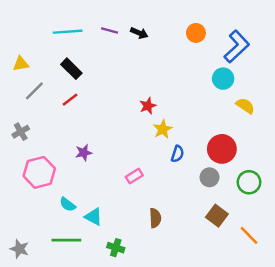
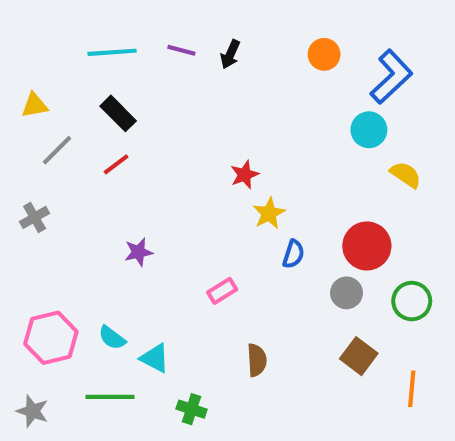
black arrow: (139, 33) -> (230, 54), turned 91
pink hexagon: (39, 172) -> (51, 338), moved
orange line: (249, 235) -> (412, 389), turned 50

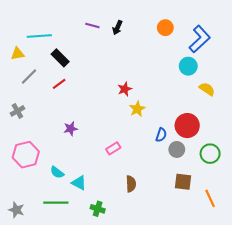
cyan line: (112, 52) -> (39, 36), moved
blue semicircle: (293, 254) -> (161, 135), moved
pink hexagon: (51, 338) -> (26, 155), moved
brown square: (359, 356) -> (183, 182), turned -30
orange line: (412, 389) -> (210, 198), turned -30

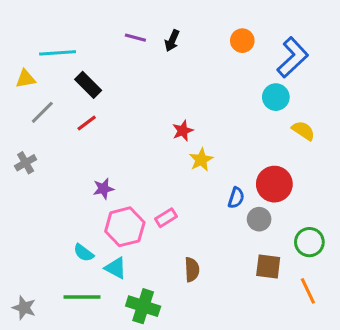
green circle: (210, 154) -> (309, 242), moved
pink hexagon: (26, 155) -> (125, 227), moved
green cross: (98, 209) -> (143, 306), size x1.5

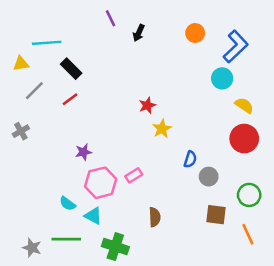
purple line: (135, 38) -> (110, 18), moved, turned 49
red circle: (274, 184) -> (244, 139), moved
gray star: (24, 308) -> (32, 248), moved

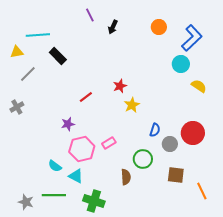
red line: (70, 99) -> (86, 97), moved
red circle: (244, 139) -> (193, 133), moved
green circle: (249, 195) -> (143, 159), moved

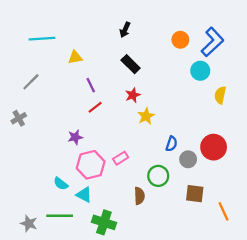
purple line: (90, 15) -> (91, 85), moved
orange circle: (159, 27) -> (180, 40), moved
yellow triangle: (17, 52) -> (75, 57), moved
black rectangle: (58, 56) -> (131, 64), moved
yellow semicircle: (199, 86) -> (220, 95), turned -112

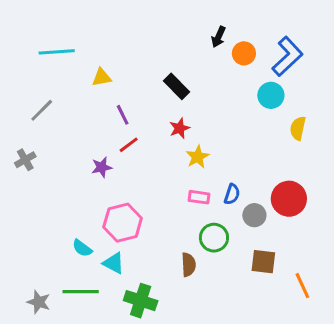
black arrow: (125, 30) -> (218, 37), moved
purple star: (75, 137) -> (102, 167), moved
pink rectangle: (121, 158) -> (199, 197), moved, turned 40

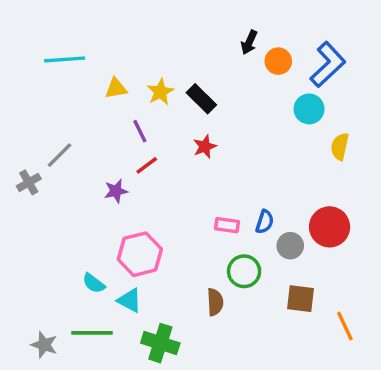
gray line: (42, 110) -> (60, 155), moved
yellow star: (198, 157) -> (160, 92), moved

